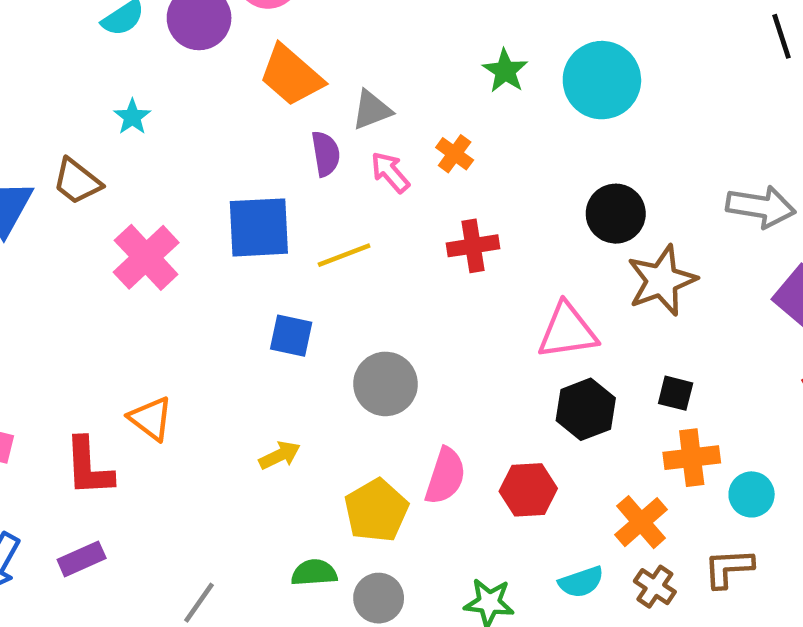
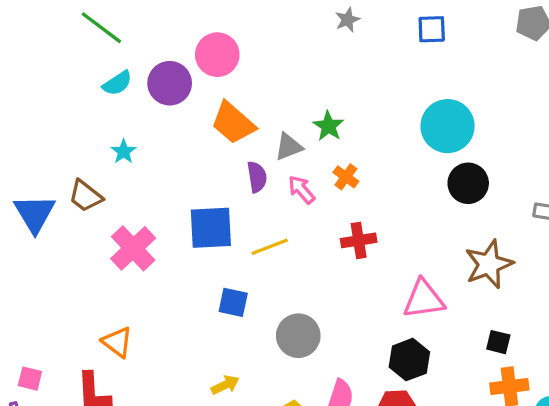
green star: (505, 71) -> (328, 126), moved
black circle: (616, 214) -> (468, 183), moved
black hexagon: (586, 409) -> (409, 360), moved
orange triangle: (151, 418) -> (117, 342), moved

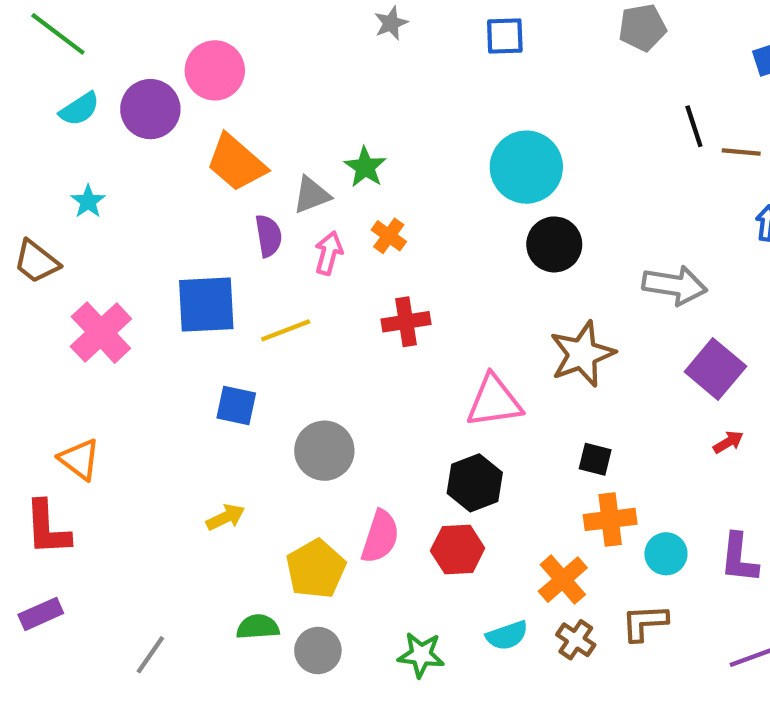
pink arrow: (301, 190) -> (329, 253), turned 56

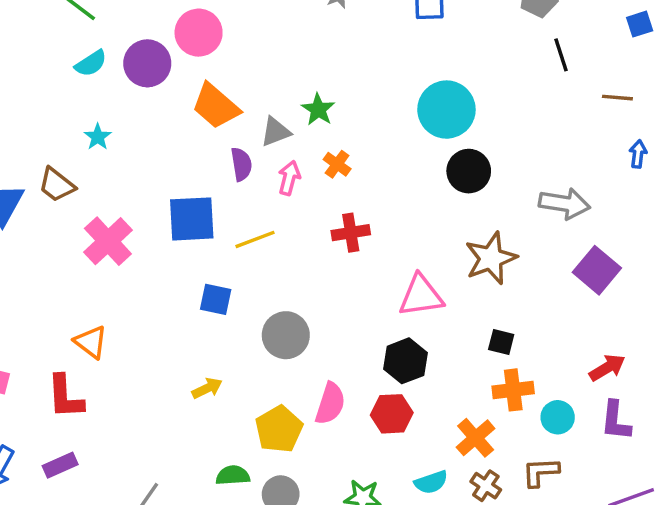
black line: (694, 126) -> (561, 55), moved
red arrow: (728, 442) -> (607, 368), moved, size x1.5

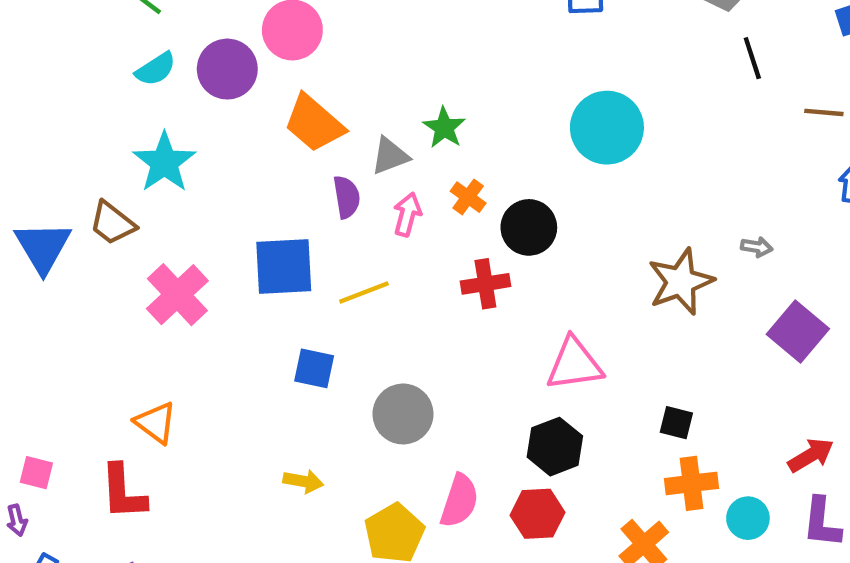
cyan star: (98, 137) -> (164, 162), size x1.8
black circle: (469, 171) -> (529, 227), moved
gray arrow: (564, 204) -> (757, 247), size x0.5
brown star: (491, 258) -> (681, 282), moved
yellow arrow: (207, 388) -> (303, 481), turned 36

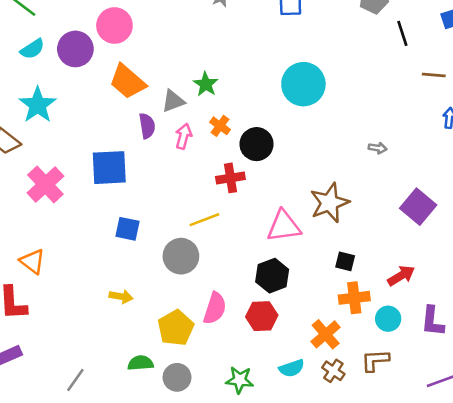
black line: (752, 58) -> (402, 33), moved
gray arrow: (757, 247) -> (378, 148), moved
brown star: (681, 282) -> (329, 203), moved
yellow line: (364, 292) -> (204, 220), moved
red arrow: (811, 455) -> (401, 276), moved

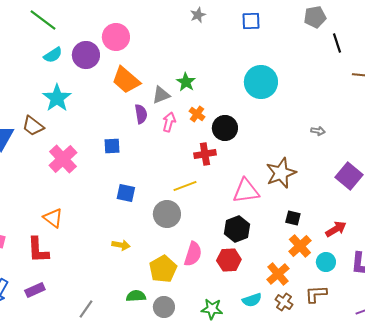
blue square: (109, 168) -> (112, 146), size x0.6
orange cross: (354, 298) -> (300, 246), turned -35

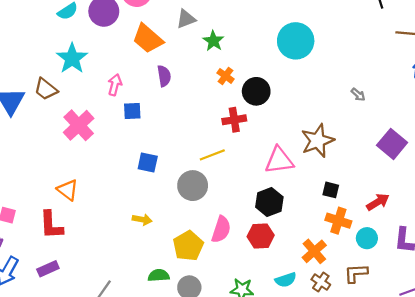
gray triangle: (161, 95) -> (186, 19), moved
pink arrow: (169, 122) -> (115, 85), moved
gray arrow: (318, 131) -> (358, 95), turned 32
orange cross: (300, 246) -> (338, 221), turned -30

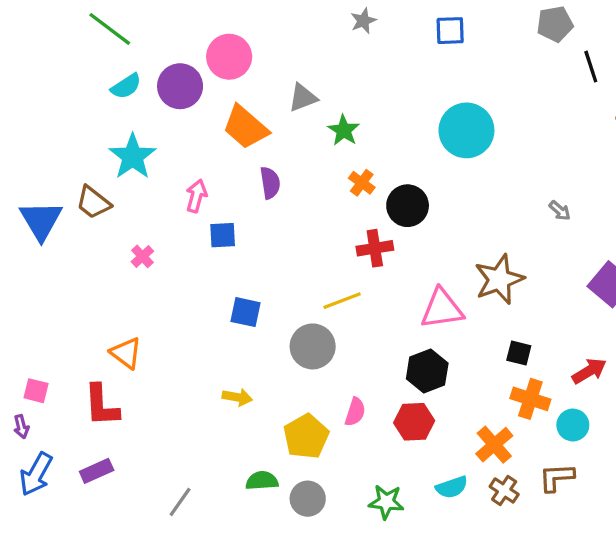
pink cross: (79, 125) -> (142, 256), size x0.5
pink semicircle: (221, 229) -> (355, 412), size x0.7

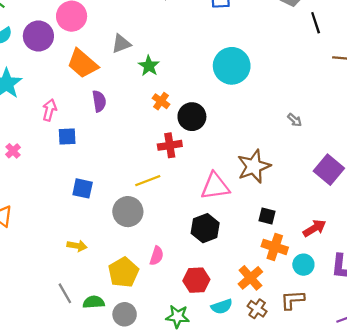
red hexagon: (414, 422) -> (196, 280), moved
gray line: (180, 502) -> (65, 293), moved, turned -65

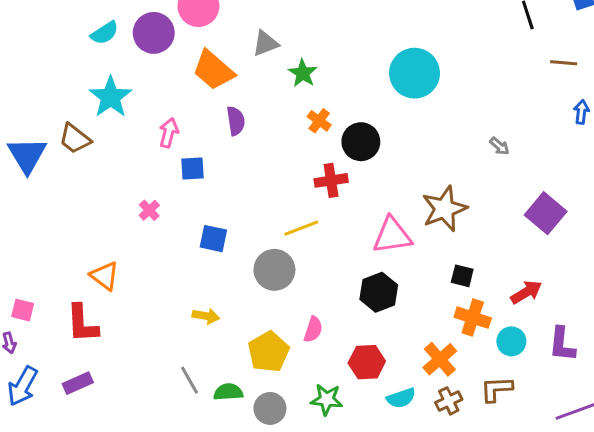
pink cross: (13, 151) -> (149, 210), moved
brown cross: (257, 309) -> (449, 401), turned 30
green star: (178, 317) -> (327, 399), moved

